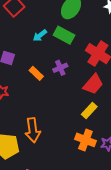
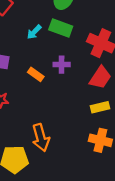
purple cross: (60, 68) -> (62, 65), turned 32
yellow rectangle: (89, 110) -> (100, 107), turned 42

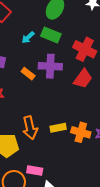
purple cross: (62, 65) -> (50, 66), size x1.6
yellow rectangle: (100, 107) -> (58, 128), moved

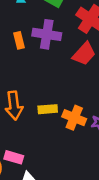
orange rectangle: (28, 74) -> (19, 40), turned 32

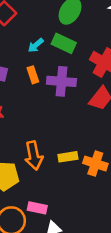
orange rectangle: (19, 40) -> (33, 75), moved

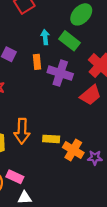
cyan arrow: (36, 45) -> (45, 37), turned 112

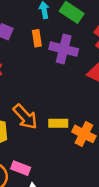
orange arrow: (22, 131) -> (25, 117), turned -40

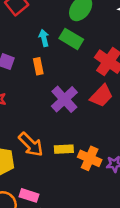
purple cross: (64, 49) -> (64, 99), moved, turned 36

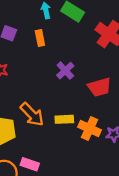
red trapezoid: (101, 96) -> (99, 87), moved, turned 30
purple cross: (64, 99) -> (65, 71), size x0.7

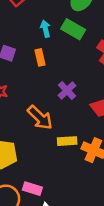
orange arrow: (32, 114) -> (40, 118), moved

